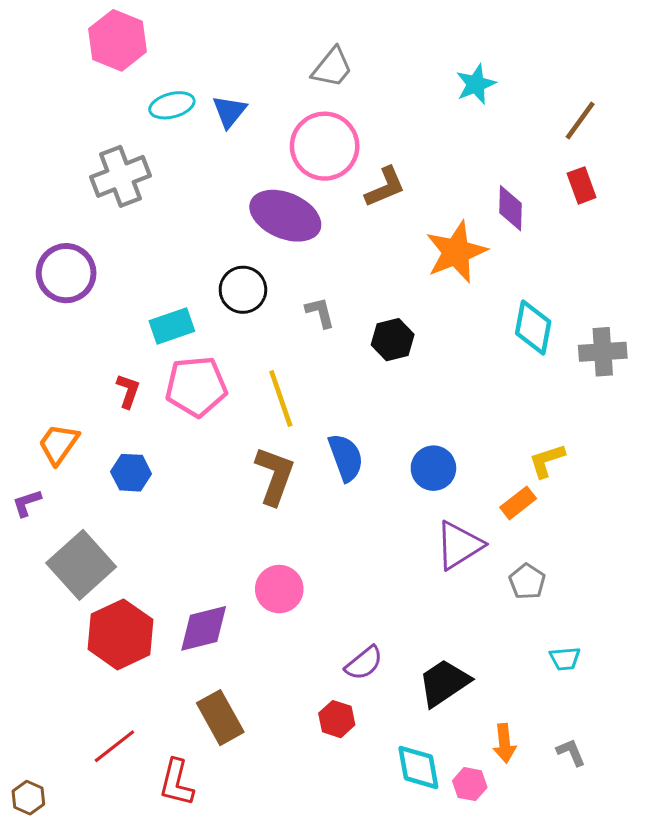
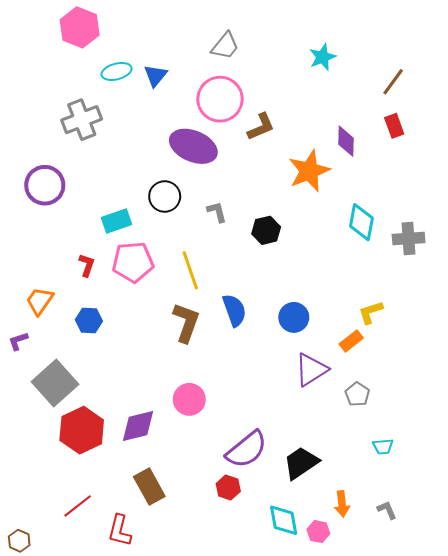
purple semicircle: (364, 663) -> (247, 450), size x1.6

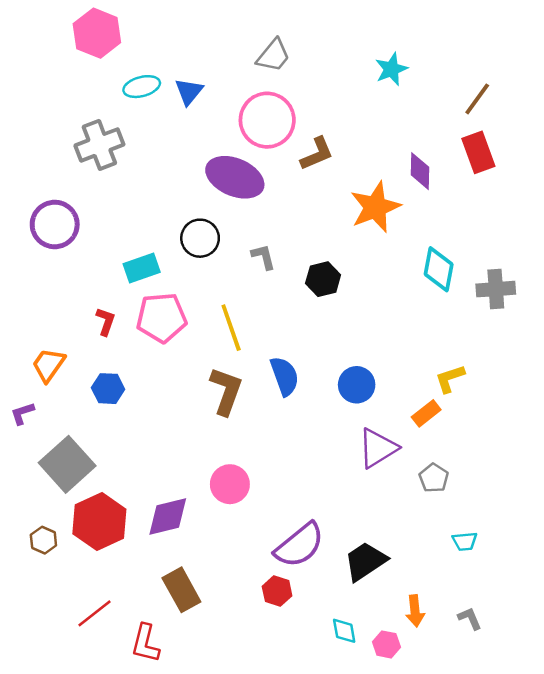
red rectangle: (394, 126) -> (478, 152), size x1.4
cyan diamond: (284, 520) -> (344, 631), size x0.7
brown hexagon: (19, 541) -> (43, 540), moved

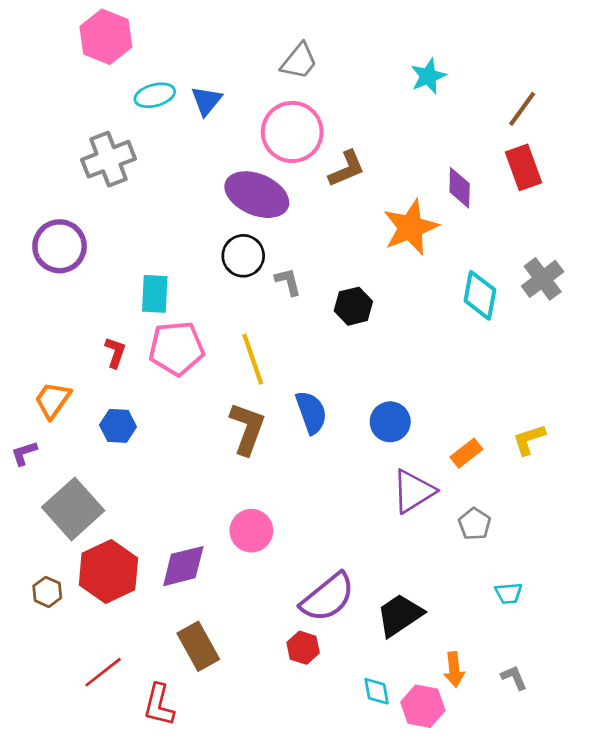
black circle: (200, 238) -> (243, 256), moved
cyan rectangle: (142, 268) -> (155, 294), turned -68
gray cross: (496, 289) -> (543, 279), moved, turned -33
yellow L-shape: (450, 379) -> (529, 440), moved
pink hexagon: (386, 644) -> (423, 706), size x1.4

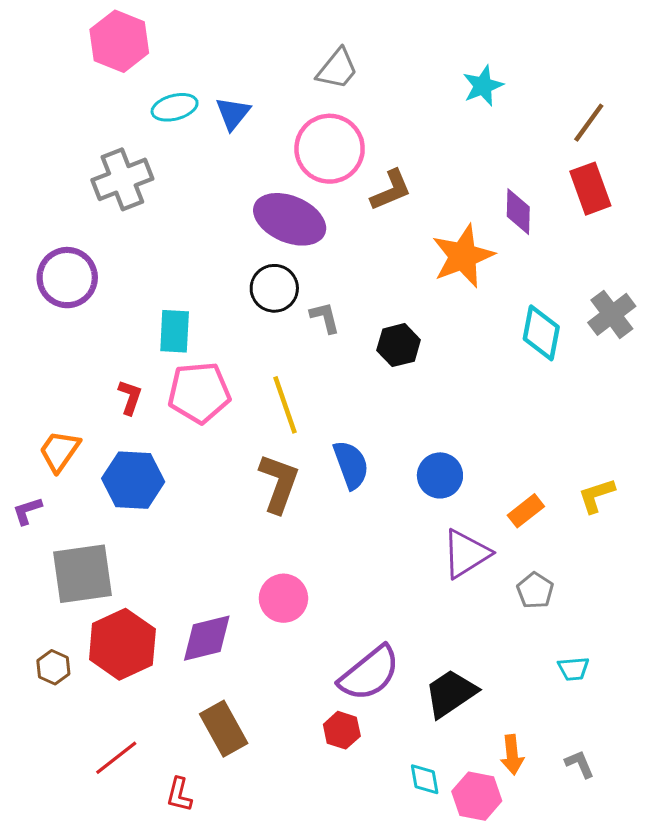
blue hexagon: (118, 426) -> (133, 480), size x1.5
gray square: (73, 509) -> (83, 574), turned 34
red L-shape: (159, 705) -> (179, 795), size x0.7

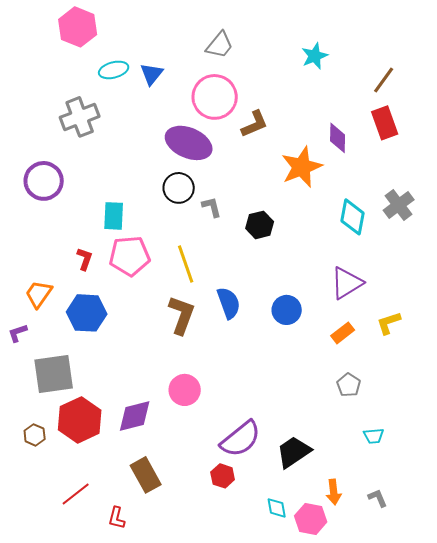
purple triangle: (466, 554) -> (347, 283), moved

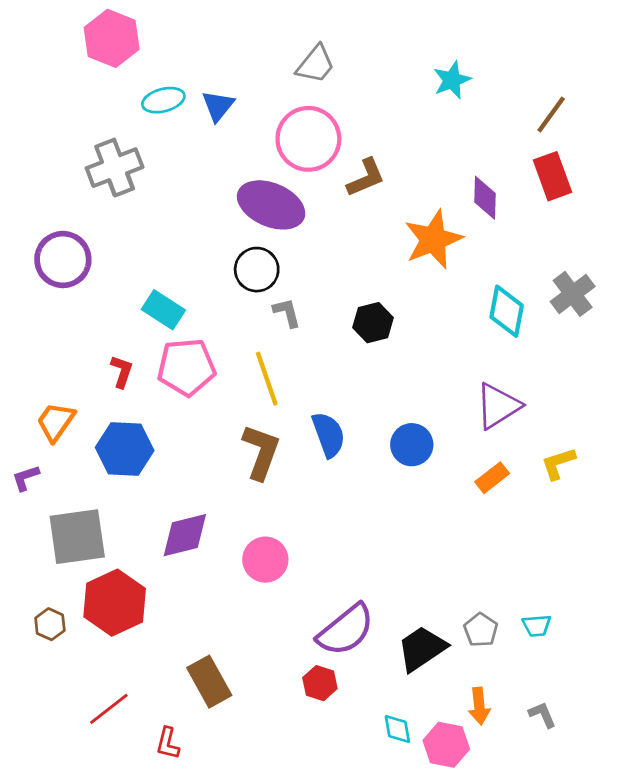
gray L-shape: (212, 207) -> (287, 313), moved
cyan rectangle: (114, 216) -> (163, 310), turned -60
gray pentagon: (349, 385) -> (481, 630), moved
purple diamond: (135, 416) -> (185, 535), moved

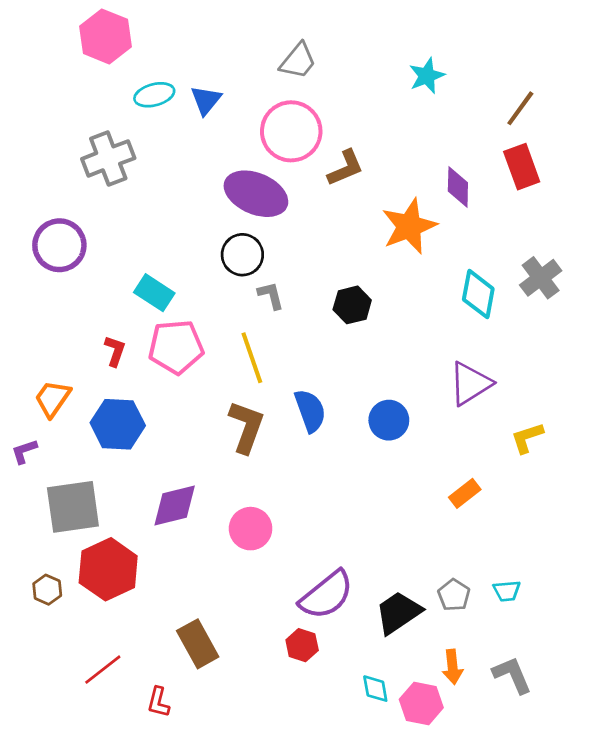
orange rectangle: (492, 478) -> (465, 493), moved
gray L-shape: (542, 715) -> (512, 675), size x1.5

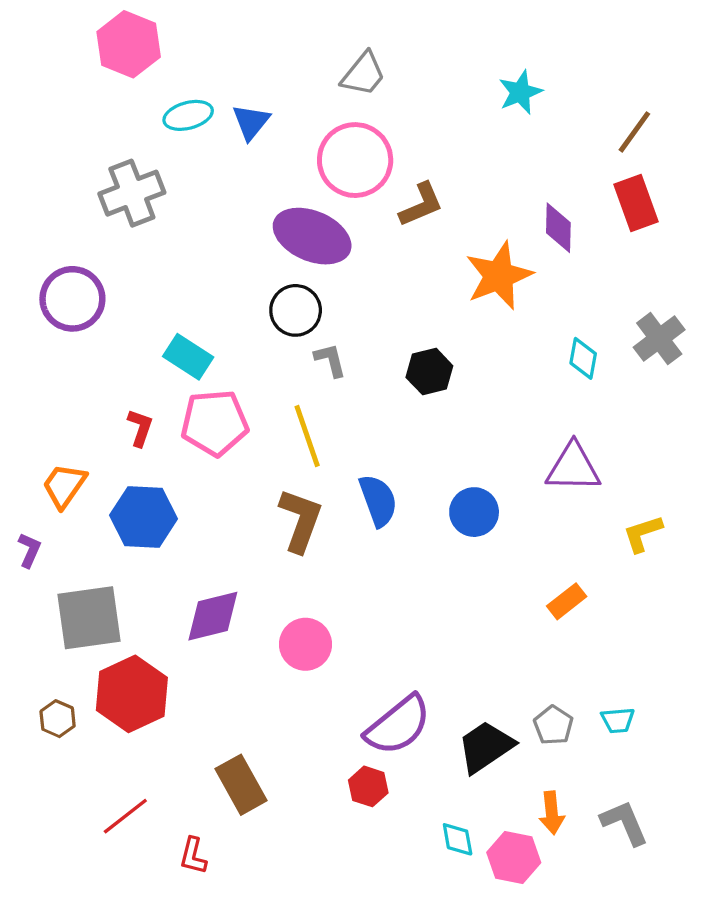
cyan diamond: (478, 294) -> (583, 358), size x0.7
purple triangle: (470, 384) -> (573, 467), turned 33
purple L-shape: (24, 451) -> (29, 550), turned 132

